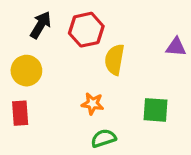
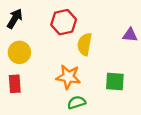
black arrow: (41, 25) -> (15, 19), moved
orange star: (93, 104) -> (68, 77), size x1.5

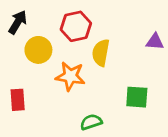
yellow circle: (19, 52) -> (38, 50), moved
orange star: (68, 77) -> (70, 76), moved

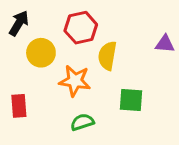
green square: (137, 97) -> (131, 100), moved
green semicircle: (91, 122) -> (82, 122), moved

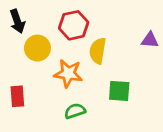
black arrow: (19, 23) -> (17, 21), turned 130

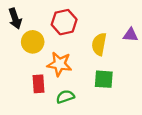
yellow semicircle: (98, 51) -> (99, 44), moved
red rectangle: (17, 96) -> (38, 84), moved

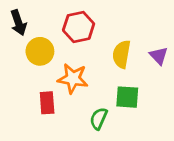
purple triangle: (131, 35) -> (159, 56), moved, turned 42
green semicircle: (65, 97) -> (99, 119), moved, turned -48

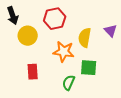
purple triangle: (159, 56) -> (111, 31), moved
orange star: (73, 79) -> (64, 52), moved

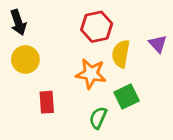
red hexagon: (55, 19) -> (97, 27), moved
yellow circle: (28, 36) -> (25, 59), moved
green square: (89, 68) -> (127, 96), turned -30

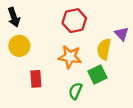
yellow semicircle: (121, 54) -> (104, 49), moved

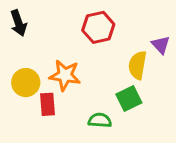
yellow circle: (19, 46) -> (26, 83), moved
orange star: (70, 57) -> (65, 75), moved
green semicircle: (75, 91) -> (100, 120), turned 70

